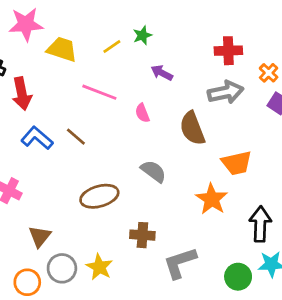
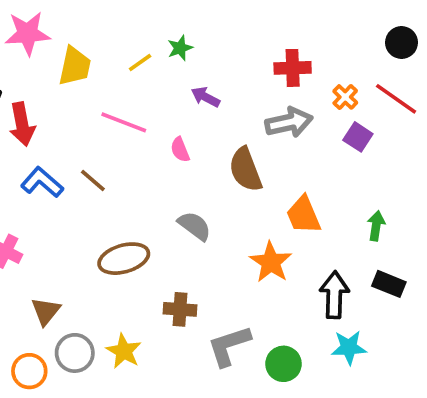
yellow trapezoid: (62, 49) -> (75, 66), turned 84
orange trapezoid: (237, 163) -> (303, 215), turned 80
green circle: (238, 277) -> (284, 364), moved

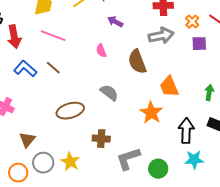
pink line: (124, 122) -> (53, 36), moved
purple square: (358, 137) -> (199, 44), turned -35

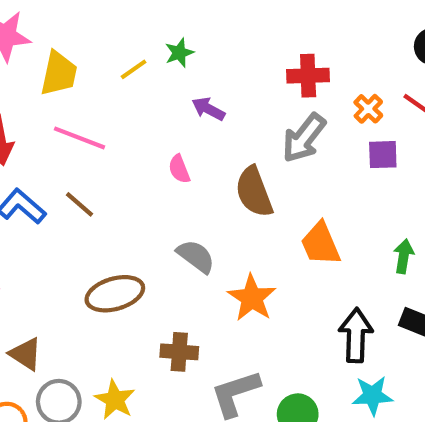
gray arrow: (161, 36) -> (304, 138), turned 140
orange star: (151, 113) -> (252, 298), moved
brown triangle: (27, 140) -> (26, 354), turned -36

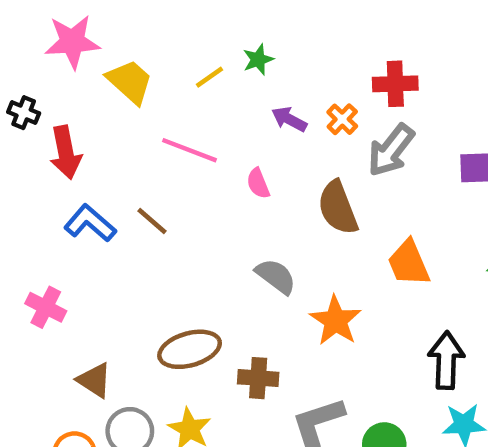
yellow trapezoid: (59, 74) -> (130, 82), turned -60
orange cross: (368, 109) -> (342, 119), moved
pink line: (80, 138) -> (190, 150), moved
brown ellipse: (115, 294) -> (190, 349), moved

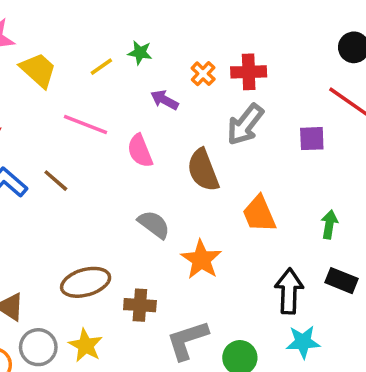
green star: (258, 59) -> (140, 53), turned 30
orange cross: (342, 119) -> (203, 74), moved
pink semicircle: (258, 183) -> (140, 151), size x1.4

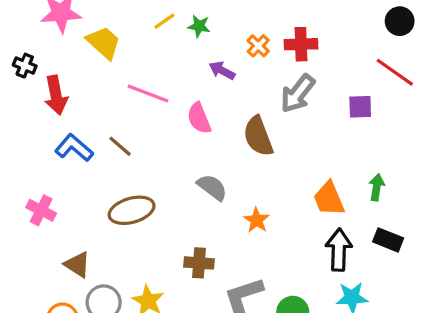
yellow line: (101, 67) -> (164, 21), moved
orange trapezoid: (259, 214) -> (329, 199), moved
orange star: (201, 260) -> (257, 220), size x0.7
brown ellipse: (86, 282) -> (132, 210), moved

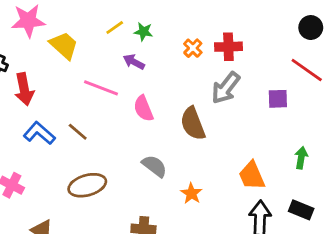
purple arrow: (222, 71) -> (134, 62), moved
green arrow: (377, 187) -> (301, 158), moved

